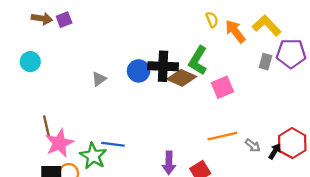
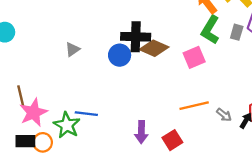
green L-shape: (198, 60) -> (210, 30), moved
blue circle: (139, 71) -> (120, 55), moved

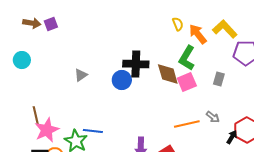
green L-shape: (210, 30) -> (187, 58), moved
gray rectangle: (237, 32) -> (219, 79), moved
brown diamond: (154, 48) -> (168, 74), moved, turned 50
gray arrow: (224, 115) -> (213, 117), moved

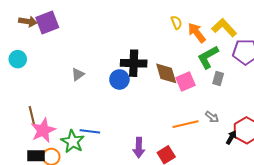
purple square: (51, 24) -> (47, 23), size x1.6
green L-shape: (187, 58) -> (208, 57), moved, turned 30

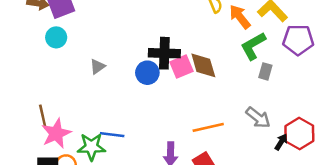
cyan circle: (18, 59) -> (56, 37), moved
pink square: (186, 82) -> (181, 67), moved
gray arrow: (212, 117) -> (258, 118), size x1.5
orange line: (186, 124) -> (208, 127), moved
green star: (73, 142) -> (91, 147), turned -30

